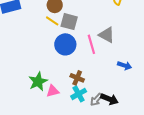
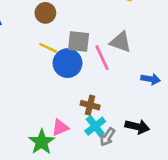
yellow line: (52, 21) -> (48, 48), moved
gray square: (69, 22) -> (79, 41), moved
green star: (38, 82) -> (42, 142), moved
gray arrow: (96, 100) -> (107, 137), moved

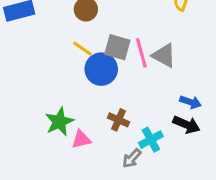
pink line: (102, 58) -> (141, 53), moved
cyan cross: (95, 126) -> (151, 140), moved
black arrow: (137, 127) -> (186, 125), moved
green star: (42, 142) -> (59, 122), moved

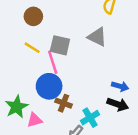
pink line: (141, 53) -> (53, 62), moved
gray triangle: (164, 55) -> (97, 37), moved
blue circle: (101, 69) -> (49, 86), moved

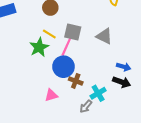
gray triangle: (97, 37) -> (104, 36), moved
pink line: (53, 62) -> (67, 46), turned 42
green star: (17, 107) -> (39, 47), moved

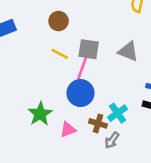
green star: (39, 47) -> (40, 114), moved
brown cross: (76, 81) -> (98, 123), moved
cyan cross: (98, 93) -> (118, 113), moved

